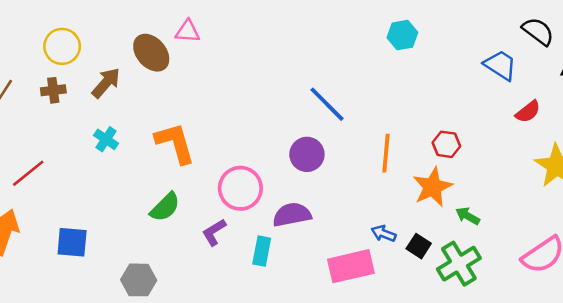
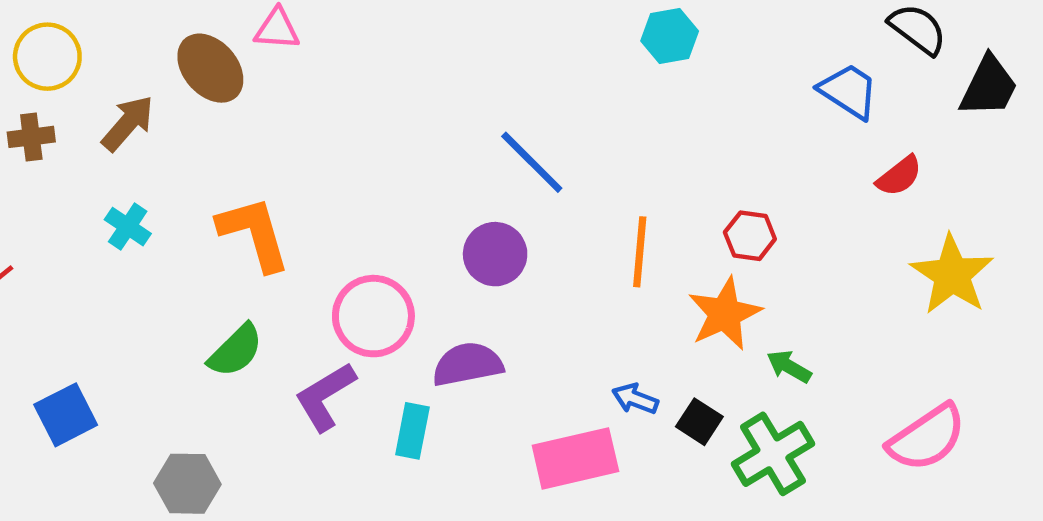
purple L-shape: (214, 232) -> (325, 396), size x1.4
blue square: (72, 242) -> (66, 415), turned -32

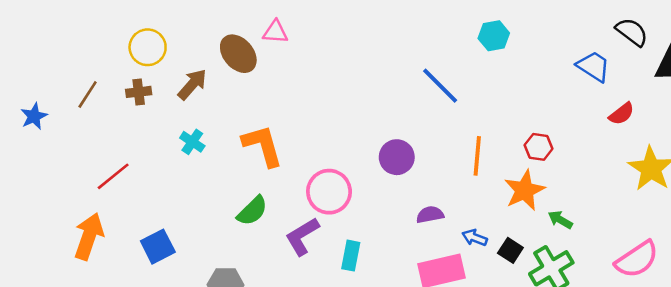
blue line: (532, 162) -> (440, 86), moved
purple semicircle: (468, 364) -> (430, 215), moved, size x0.7

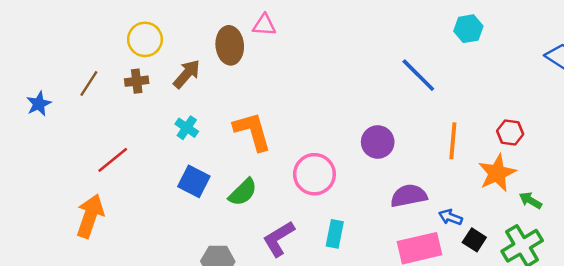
brown ellipse: (238, 54) -> (230, 45), turned 36
purple semicircle: (430, 215) -> (409, 196), size x1.4
purple L-shape: (302, 236) -> (279, 239), moved
blue square: (158, 247) -> (194, 181), moved, turned -36
black square: (510, 250) -> (474, 240), moved

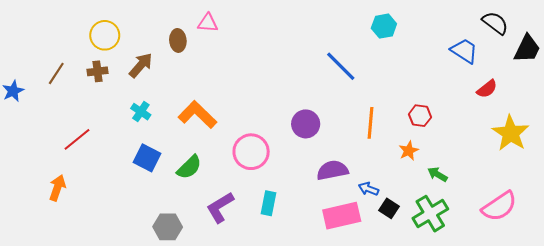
brown ellipse: (230, 45) -> (178, 40), size x0.7
orange L-shape: (252, 131) -> (197, 115), turned -30
orange star: (497, 173) -> (409, 151), size x0.6
orange arrow: (90, 216) -> (57, 188), size x0.7

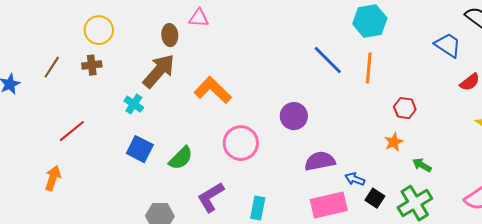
cyan hexagon: (384, 26) -> (370, 21), size x1.4
brown arrow: (141, 65) -> (159, 71), moved, size x1.4
orange L-shape: (197, 115) -> (213, 90), moved
orange line: (371, 123) -> (369, 68), moved
cyan rectangle: (269, 203) -> (258, 208), moved

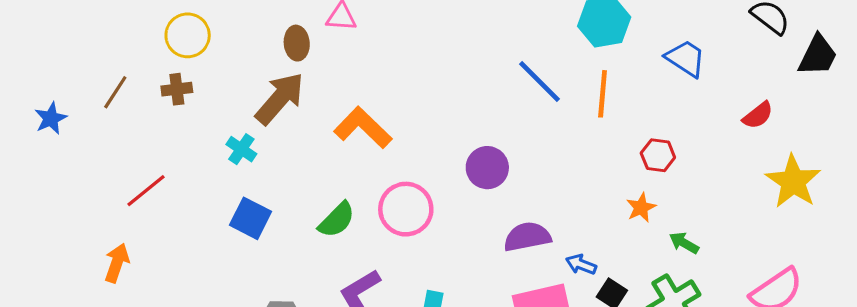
blue trapezoid: (448, 45) -> (686, 58), moved
green semicircle: (181, 158) -> (337, 220), moved

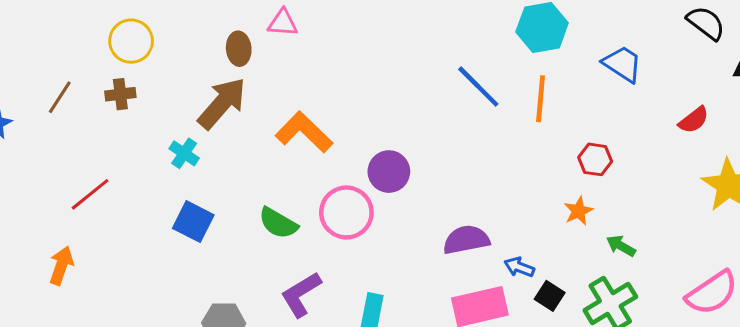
purple circle: (487, 168) -> (389, 172), moved
green semicircle: (337, 220) -> (278, 223), turned 75

